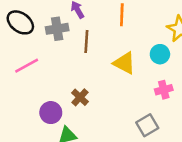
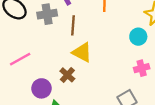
yellow triangle: (124, 63) -> (82, 52), moved
pink line: (27, 66) -> (20, 59), moved

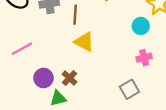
brown cross: (67, 75) -> (69, 78), moved

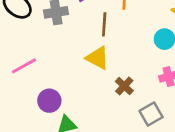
brown line: (75, 15) -> (104, 24), moved
brown cross: (69, 78) -> (124, 86), moved

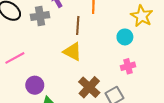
brown cross: (124, 86) -> (89, 87), moved, size x1.5

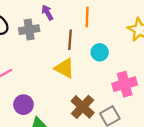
cyan circle: (125, 37) -> (100, 52), moved
pink cross: (128, 66) -> (125, 84), size x1.5

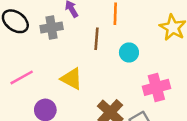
yellow triangle: (64, 68) -> (72, 79), moved

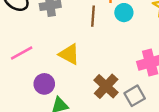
cyan circle: (129, 52) -> (124, 13), moved

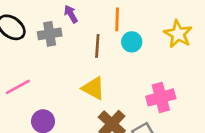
yellow triangle: (69, 54) -> (93, 88), moved

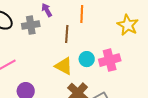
cyan circle: (132, 42) -> (87, 59), moved
pink cross: (161, 97) -> (110, 60), moved

